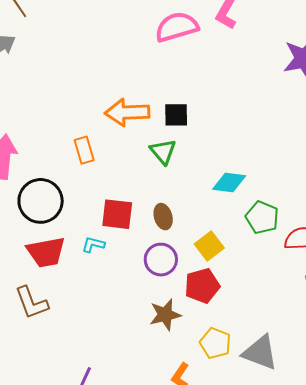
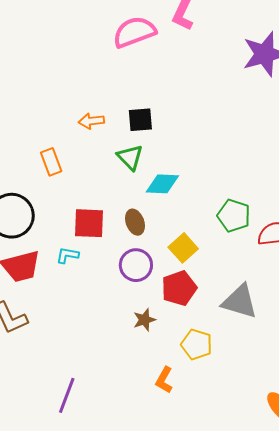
orange arrow: (127, 112) -> (91, 121), size x0.6
cyan diamond: (229, 183) -> (162, 184), moved
brown star: (165, 315) -> (144, 320), size x0.7
gray triangle: (260, 353) -> (240, 301), moved

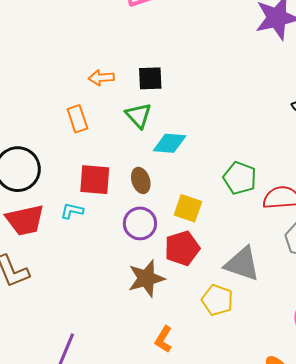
orange rectangle: (51, 162) -> (77, 119), moved
yellow square: (183, 248) -> (188, 208), turned -32
brown star: (144, 320) -> (146, 278), size x1.6
yellow pentagon: (197, 344) -> (217, 300), moved

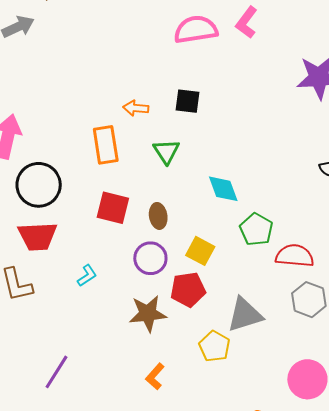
black square: (150, 78) -> (187, 101), moved
orange rectangle: (77, 119) -> (106, 145), size x1.4
cyan diamond: (170, 143) -> (223, 189), moved, turned 56
cyan L-shape: (72, 211) -> (87, 276), moved, turned 125
gray triangle: (242, 264) -> (245, 315), turned -45

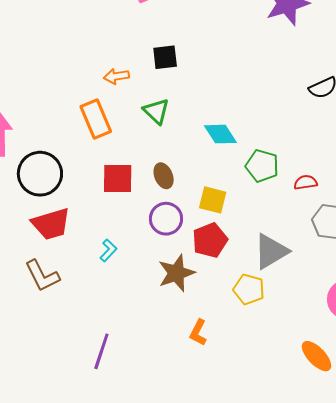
red semicircle: (295, 256) -> (306, 182), size x0.6

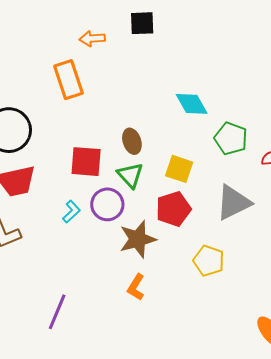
green triangle: (156, 111) -> (130, 175), moved
red square: (118, 178) -> (86, 162), moved
purple circle: (166, 219) -> (107, 204), moved
gray triangle: (271, 251) -> (233, 203), moved
orange L-shape: (198, 332) -> (136, 287), moved

